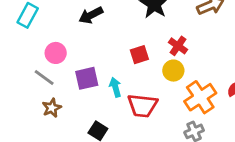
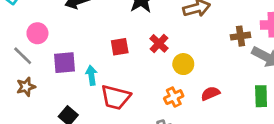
yellow circle: (173, 71) -> (183, 64), moved
orange cross: (200, 97) -> (174, 97), size x0.6

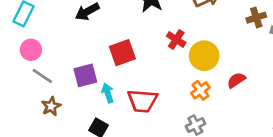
pink circle: (37, 33) -> (31, 50), moved
red square: (120, 47) -> (122, 53), moved, size x1.4
yellow circle: (183, 64) -> (204, 56), size x1.4
cyan arrow: (91, 75) -> (108, 93), moved

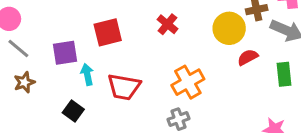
yellow circle: (204, 56) -> (229, 28), moved
red semicircle: (236, 80) -> (248, 57), moved
orange cross: (200, 90) -> (188, 82), size x1.5

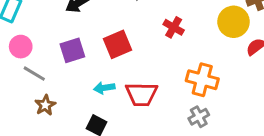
purple square: (65, 53) -> (72, 50), moved
cyan arrow: (87, 74) -> (104, 88), turned -78
orange cross: (188, 82) -> (202, 80), turned -36

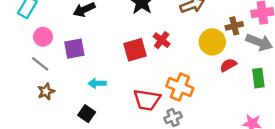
red square: (118, 44) -> (135, 50), moved
pink circle: (21, 47) -> (43, 37), moved
red trapezoid: (141, 94) -> (147, 100), moved

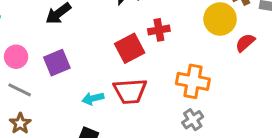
red cross: (162, 40) -> (159, 30), turned -35
brown star: (46, 91) -> (20, 123), moved
red trapezoid: (147, 100) -> (130, 91), moved

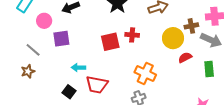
pink circle: (16, 57) -> (44, 21), moved
red trapezoid: (130, 91) -> (97, 85), moved

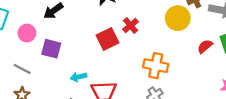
red cross: (132, 35) -> (131, 25), turned -32
purple square: (61, 39) -> (51, 49), turned 36
red semicircle: (185, 57) -> (205, 46), moved

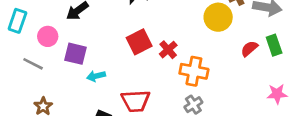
red cross: (131, 25) -> (168, 50), moved
gray line: (22, 69) -> (33, 64), moved
cyan arrow: (78, 77) -> (96, 76), moved

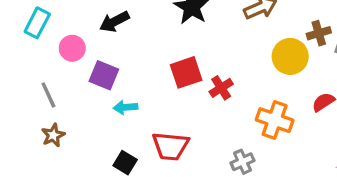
gray line: (33, 64) -> (48, 95), moved, turned 30
orange cross: (194, 71) -> (275, 120), moved

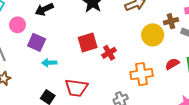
orange cross: (275, 120) -> (142, 74), turned -30

